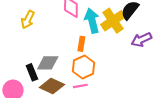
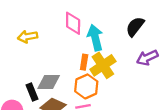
yellow arrow: (28, 20) -> (28, 37), turned 54
yellow cross: (113, 21) -> (103, 65), moved

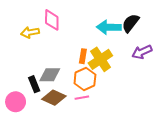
pink diamond: (73, 23) -> (52, 20), moved
cyan arrow: (95, 38) -> (109, 27), moved, turned -75

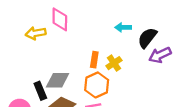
black semicircle: (131, 23) -> (147, 38), moved
cyan arrow: (109, 27) -> (123, 27), size x0.6
yellow cross: (100, 59) -> (114, 63), size x0.6

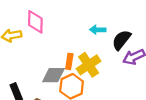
yellow cross: (114, 63) -> (89, 65), size x1.5
gray diamond: (58, 80) -> (53, 75), moved

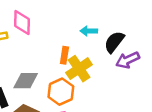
orange rectangle: (69, 61) -> (64, 55), moved
gray diamond: (53, 75) -> (26, 81), moved

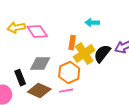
pink diamond: (22, 22) -> (37, 32), moved, turned -35
black semicircle: (114, 42) -> (102, 54), moved

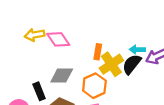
cyan arrow: (92, 23) -> (137, 50), moved

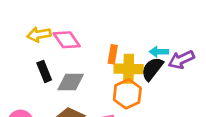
yellow cross: (111, 64) -> (129, 69), turned 35
orange hexagon: (94, 86) -> (127, 94), moved
black rectangle: (39, 91) -> (44, 71), moved

